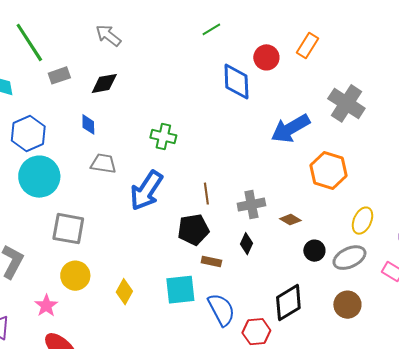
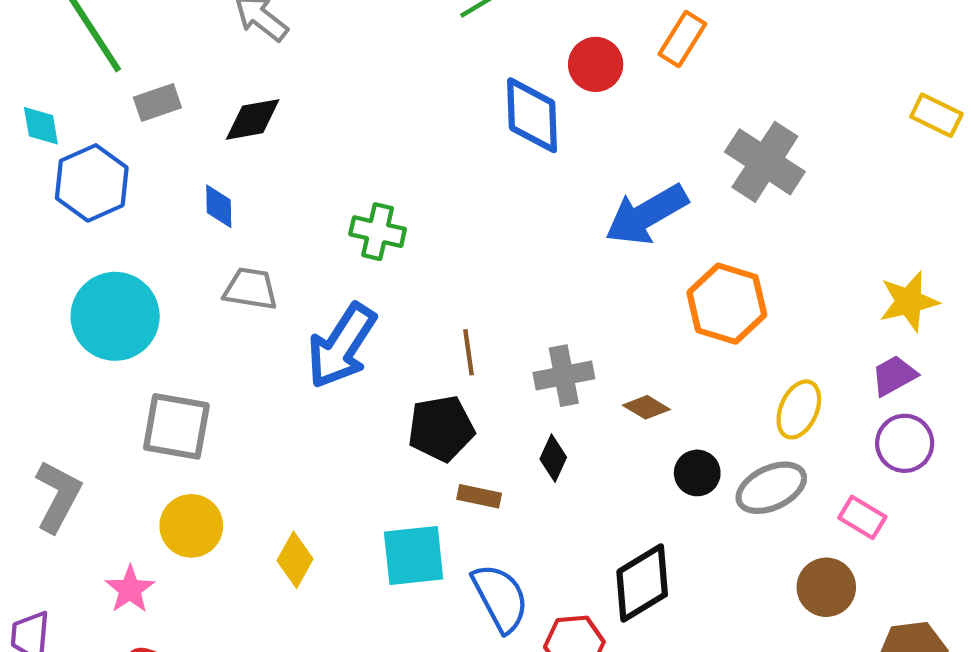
blue hexagon: (28, 133) -> (92, 183), moved
brown circle: (347, 305) -> (826, 587), moved

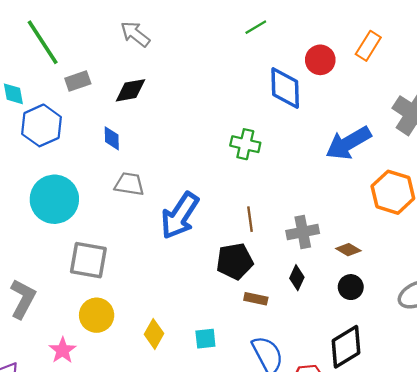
green cross: (378, 232) -> (245, 144), moved
black circle: (697, 473) -> (351, 287), moved
cyan square: (414, 556) -> (205, 339), moved, size x0.6

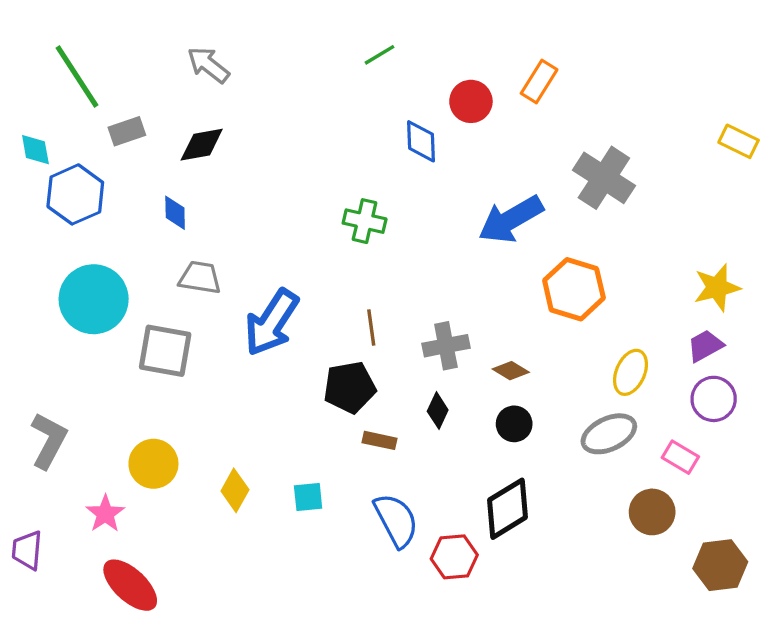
blue diamond: (285, 88) -> (421, 141), size x0.7
gray square: (88, 260) -> (165, 351), moved

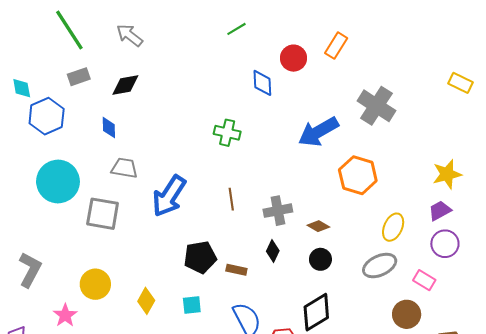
green line: (77, 76) -> (69, 30), moved
black pentagon: (350, 387) -> (200, 257), moved

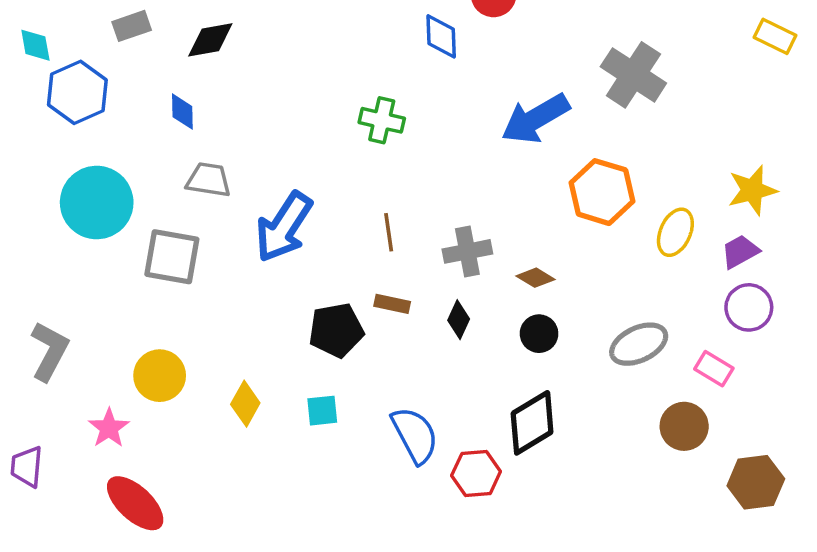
yellow ellipse: (393, 227) -> (675, 232), moved
brown rectangle: (236, 270) -> (392, 304), moved

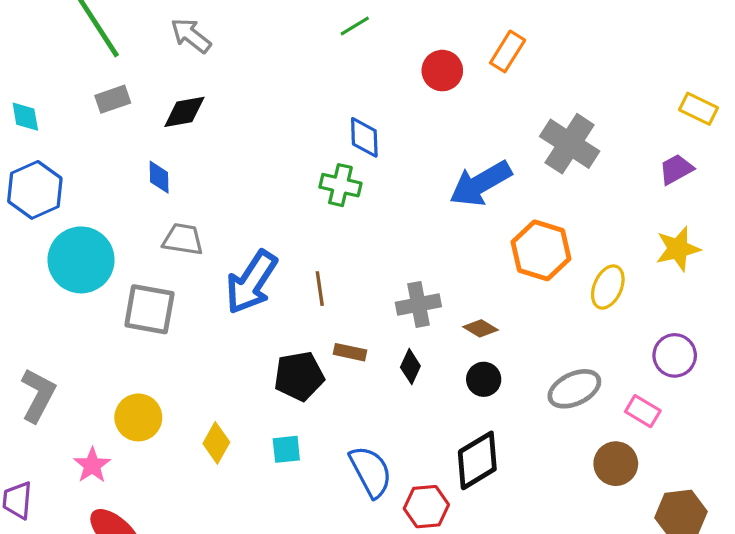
blue diamond: (441, 36) -> (364, 137), moved
blue hexagon: (77, 92) -> (35, 190), moved
brown line: (389, 232) -> (320, 289), moved
purple trapezoid: (740, 251) -> (676, 169), moved

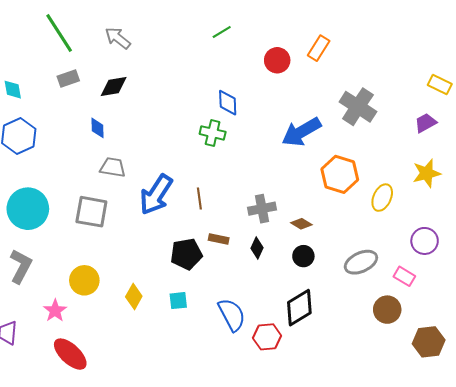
cyan circle: (81, 260) -> (28, 209), moved

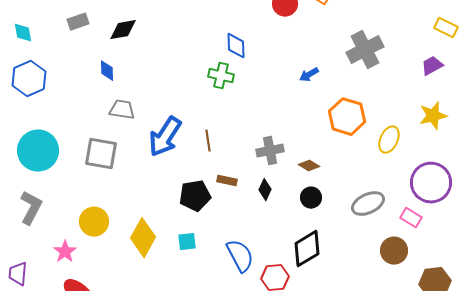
gray cross: (358, 107) -> (365, 50), turned 30
blue arrow: (301, 132) -> (309, 75), size x0.5
purple circle: (425, 241) -> (431, 183), size x1.5
yellow diamond: (134, 296) -> (143, 238), size x1.5

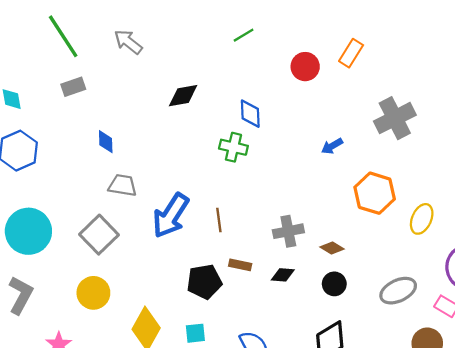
black diamond: (123, 30) -> (183, 96), moved
gray square: (101, 154) -> (99, 235), turned 36
black diamond: (265, 190) -> (283, 275), turned 70
yellow circle: (94, 222) -> (93, 293), moved

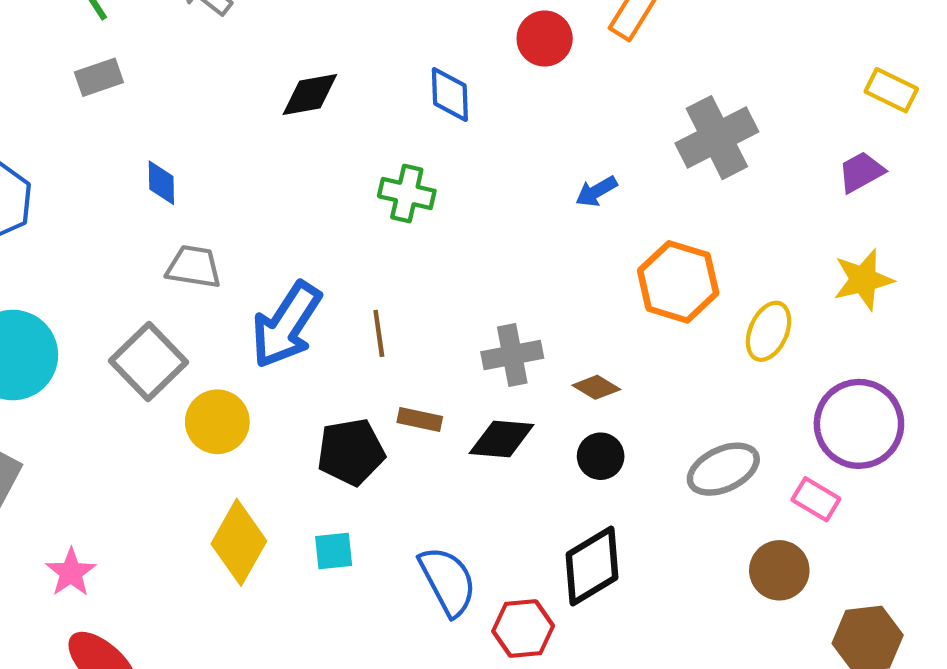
blue diamond: (250, 114) -> (450, 94), moved
black diamond: (283, 275) -> (502, 439), size x1.4
yellow circle: (93, 293) -> (217, 422), moved

